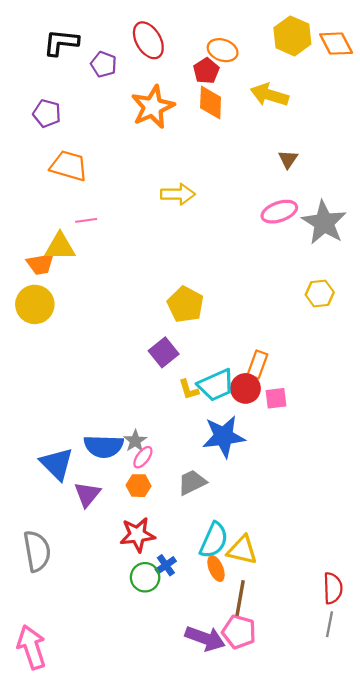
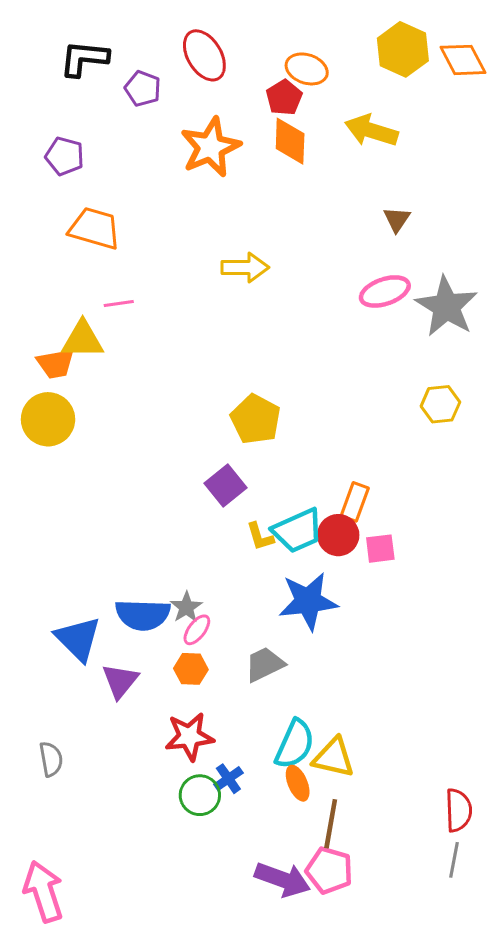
gray semicircle: (37, 551) -> (51, 759), size x0.6

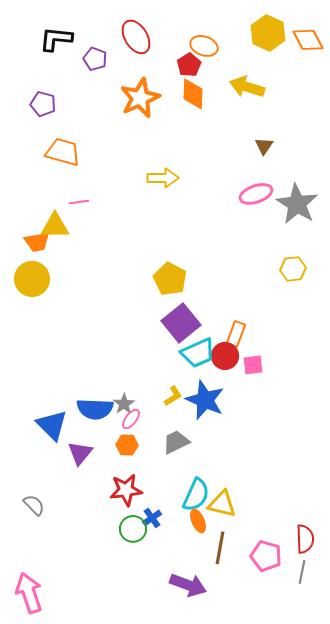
purple square: (225, 485) -> (181, 323), moved, size x1.4
yellow L-shape: (260, 537) -> (173, 396), moved, turned -105
blue star: (308, 601) -> (205, 400), turned 30
gray semicircle: (51, 759) -> (34, 505), turned -35
pink pentagon: (329, 870) -> (266, 556), moved

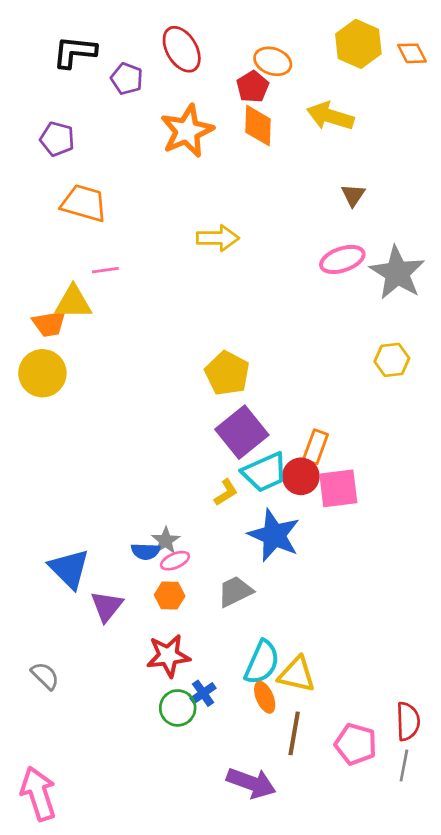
orange diamond: (308, 40) -> (412, 53), size x0.7
pink square: (253, 365) -> (338, 488), size x1.5
yellow L-shape: (173, 396) -> (226, 492), moved
blue semicircle: (95, 409) -> (146, 551), moved, size x0.6
pink ellipse: (131, 419) -> (175, 561), turned 30

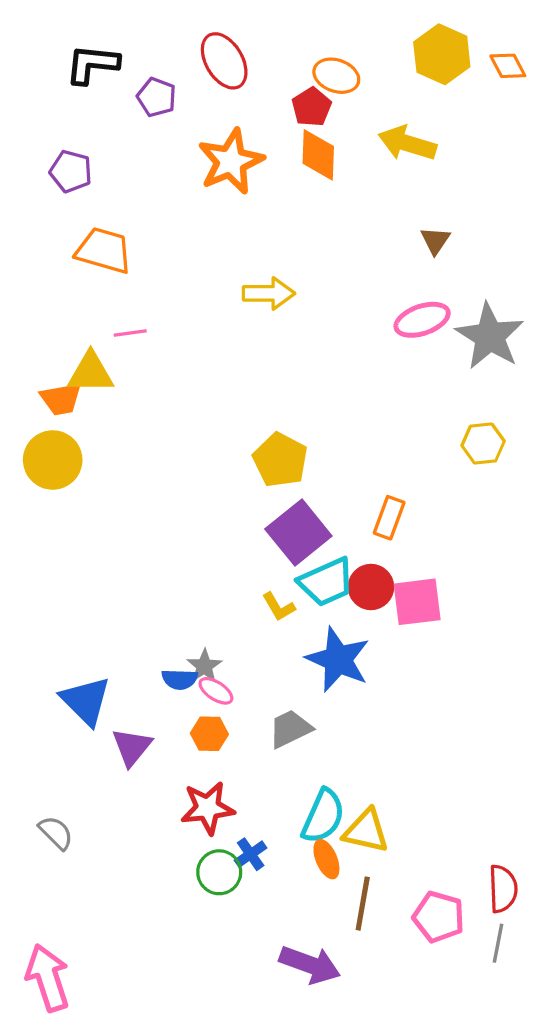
orange rectangle: (316, 447) -> (389, 518), moved
yellow L-shape: (226, 492) -> (279, 607), turned 92
pink ellipse: (175, 561) -> (216, 691), turned 56

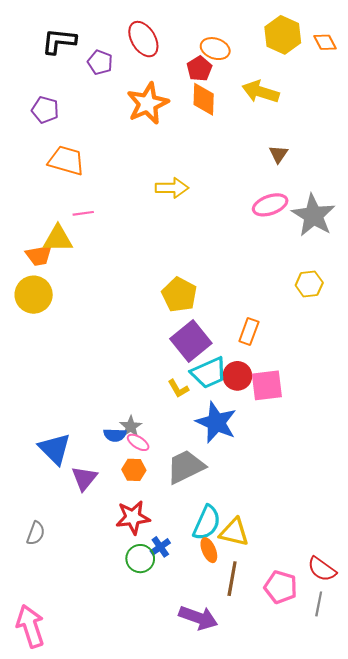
gray trapezoid: (290, 729) -> (186, 467), size x1.4
gray semicircle: (56, 833) -> (36, 533), turned 65
red semicircle: (503, 889) -> (322, 569), turned 128

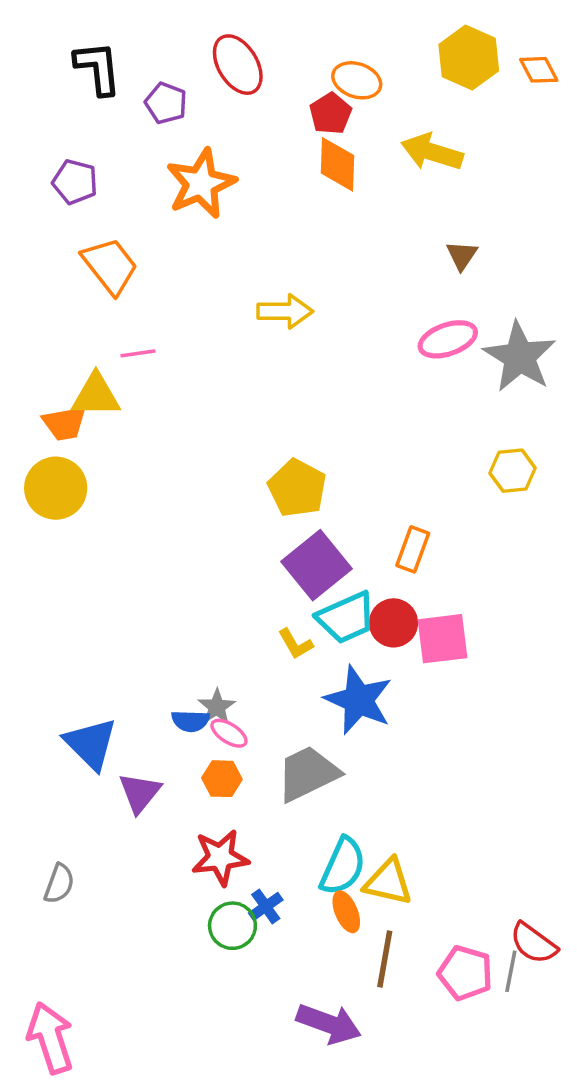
black L-shape: (59, 41) -> (98, 68), turned 78
orange star: (148, 103) -> (201, 184), moved
orange trapezoid: (66, 160) -> (110, 266), turned 36
gray line: (319, 604) -> (511, 971), moved

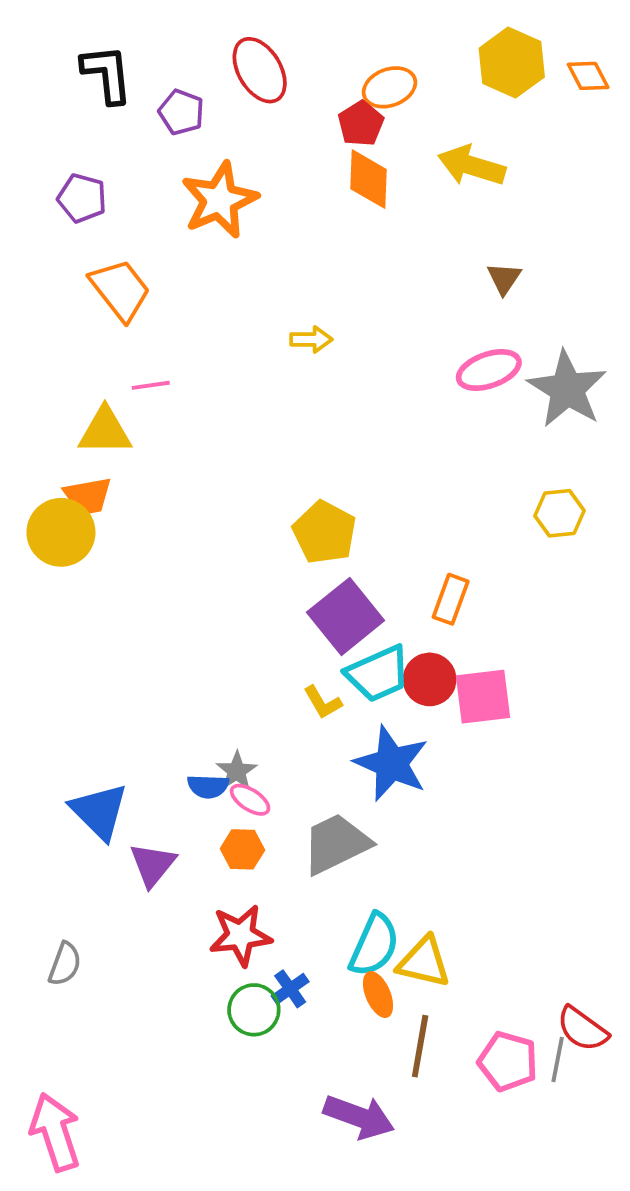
orange ellipse: (357, 80) -> (389, 87), turned -39
yellow arrow: (285, 311) -> (311, 339), size x0.7
orange trapezoid: (64, 423) -> (88, 496), moved

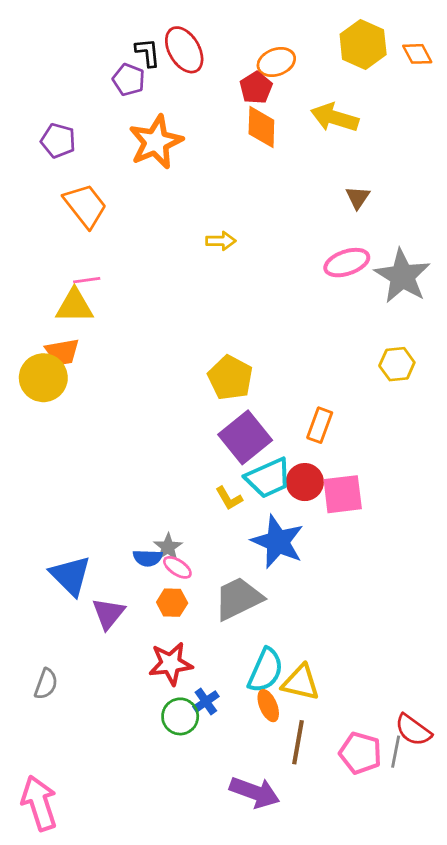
black L-shape: (107, 74) -> (148, 53), moved, size x0.7
pink line: (151, 385) -> (87, 280), moved

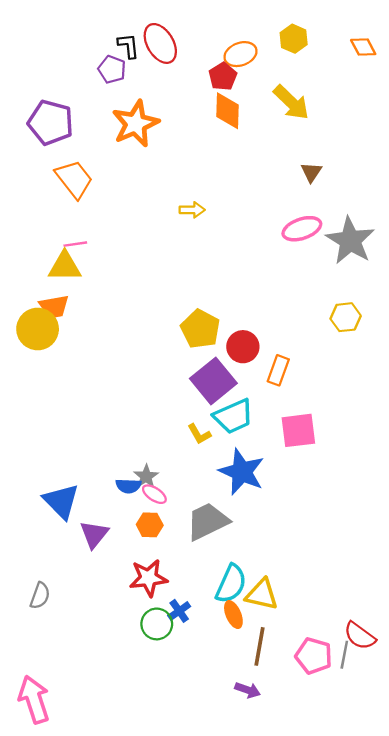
yellow hexagon: (363, 44) -> (294, 39), moved, size x0.7
yellow arrow: (335, 118) -> (291, 102), turned -153
purple pentagon: (58, 141) -> (51, 123), size x1.5
red circle: (305, 482) -> (243, 347), moved
purple arrow: (255, 792) -> (248, 690), moved, size x0.6

